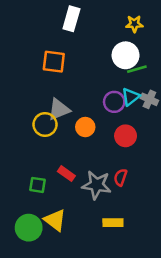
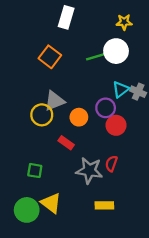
orange square: (54, 62) -> (50, 57), turned 30
green line: (137, 69) -> (95, 57), moved
purple circle: (114, 102) -> (106, 108), moved
red rectangle: (66, 174) -> (66, 143), moved

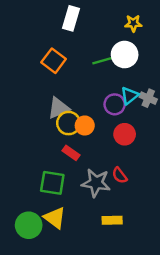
purple circle: (106, 108) -> (115, 104), moved
yellow circle: (42, 115) -> (69, 123), moved
red semicircle: (111, 164) -> (120, 175), turned -56
green square: (35, 171) -> (52, 183), moved, size x1.5

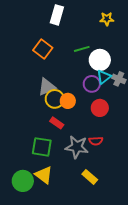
white circle: (125, 55) -> (100, 60), moved
red semicircle: (120, 175) -> (96, 141), turned -56
yellow rectangle: (112, 220) -> (90, 177), turned 42

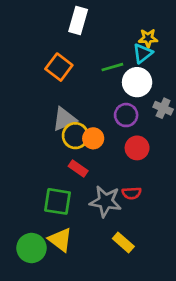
yellow star: (107, 19) -> (148, 38), moved
cyan triangle: (104, 77) -> (143, 53), moved

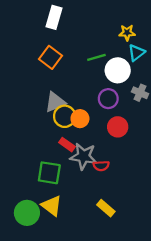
white rectangle: (78, 20) -> (54, 17), moved
cyan triangle: (143, 53) -> (137, 53), moved
red semicircle: (132, 193) -> (101, 166), moved
gray star: (106, 201) -> (83, 156), moved

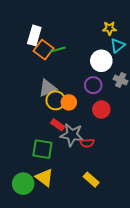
white rectangle: (54, 17) -> (34, 35), moved
green line: (96, 57) -> (58, 50), moved

